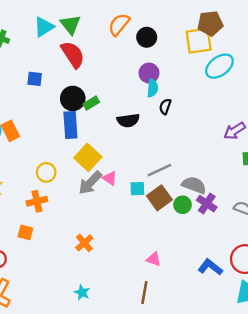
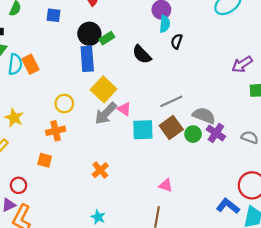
black semicircle: (128, 120) -> (142, 54), turned 54
cyan square: (137, 189) -> (143, 130), moved, size x1.5
blue L-shape: (210, 267) -> (228, 206), moved

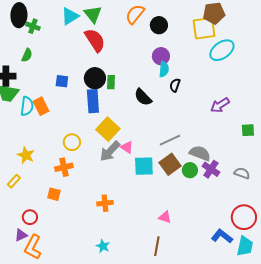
blue square: (53, 15) -> (62, 81), moved
green rectangle: (107, 38) -> (111, 82), turned -56
purple arrow: (242, 64) -> (220, 105), moved
orange cross: (100, 170) -> (105, 203), turned 35

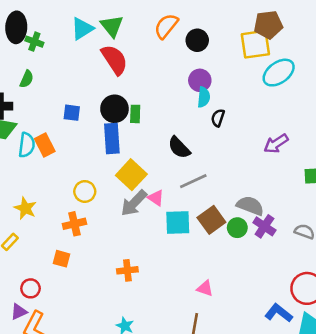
black semicircle: (143, 97) -> (179, 148), moved
gray line: (170, 140) -> (193, 181), moved

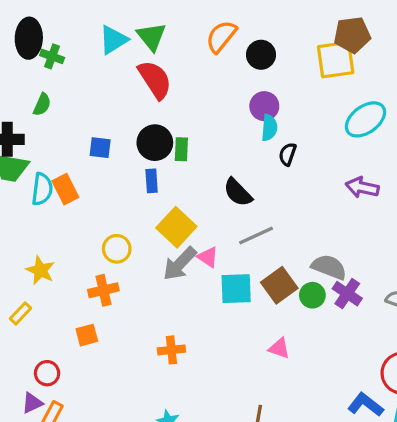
cyan ellipse: (279, 73) -> (365, 119), moved
blue rectangle: (112, 138) -> (152, 181), size x0.6
purple arrow: (276, 144) -> (362, 187), turned 45
orange square: (62, 259) -> (87, 335), turned -30
pink triangle: (205, 288) -> (279, 348), moved

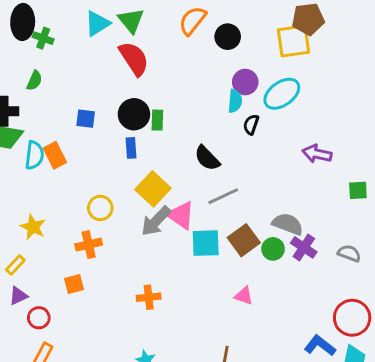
purple circle: (264, 106) -> (245, 82), moved
cyan ellipse: (365, 119) -> (282, 94), moved
pink triangle: (208, 257) -> (181, 215), size x1.5
purple triangle: (32, 403) -> (18, 296), moved

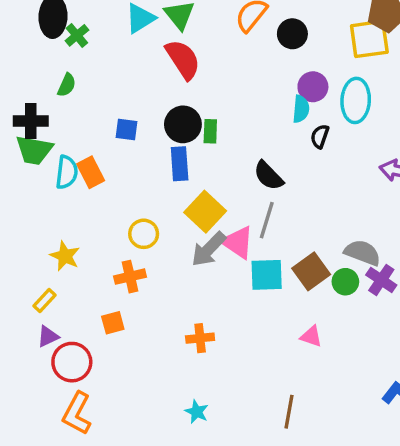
green cross: (43, 38) -> (77, 35), turned 30
cyan ellipse: (282, 94) -> (356, 100), turned -51
blue rectangle: (131, 148) -> (180, 164), size x1.4
gray line: (223, 196) -> (267, 220), moved, turned -48
red circle: (39, 318) -> (72, 362), size x1.5

